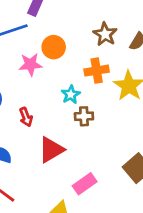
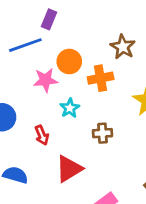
orange cross: (97, 71) -> (101, 78), moved
cyan star: (71, 95) -> (70, 108), moved

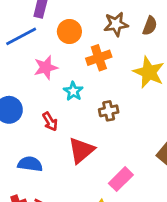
brown star: (123, 47) -> (116, 24), turned -30
orange circle: (69, 62) -> (69, 32), moved

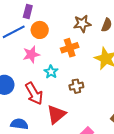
orange circle: (69, 32) -> (40, 30), moved
red arrow: (50, 122) -> (34, 94), size x1.6

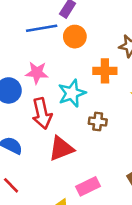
pink star: (31, 54) -> (37, 73), moved
cyan star: (51, 72) -> (72, 93), size x1.5

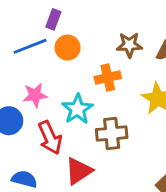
brown cross: (98, 122) -> (112, 134), size x1.5

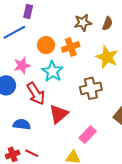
orange circle: (68, 48) -> (46, 45), moved
brown cross: (112, 134) -> (91, 88), moved

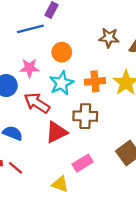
orange cross: (71, 47) -> (95, 81), moved
brown cross: (91, 88) -> (85, 116), moved
red arrow: (36, 94) -> (37, 103), turned 140

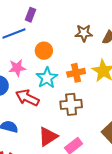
red triangle: (56, 132) -> (48, 136), moved

